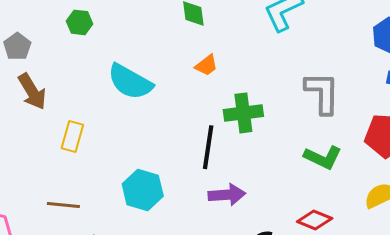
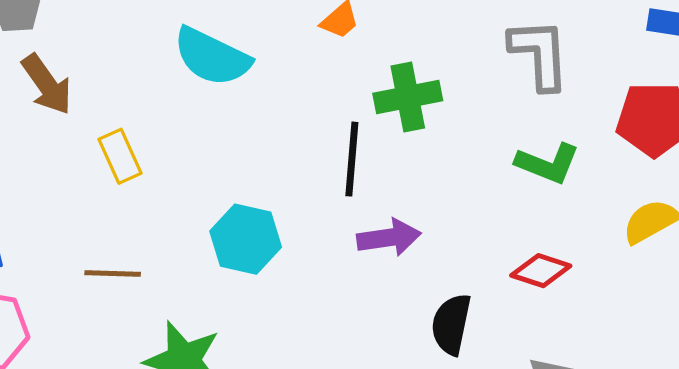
yellow rectangle: (72, 137) -> (120, 156), turned -36

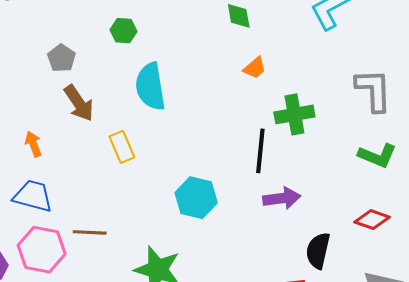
cyan semicircle: (212, 57) -> (150, 86), moved, turned 54
brown line: (113, 274) -> (90, 232), moved

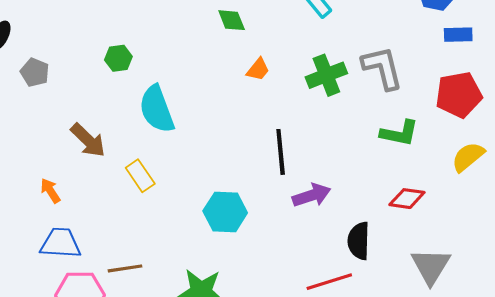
gray pentagon: (61, 58) -> (35, 72), moved
green cross: (294, 114) -> (326, 75), moved

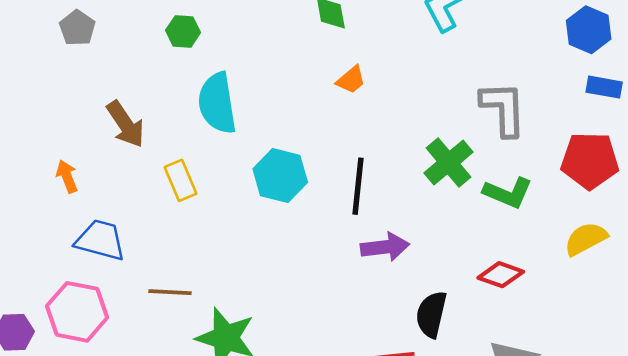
green cross: (326, 75) -> (449, 162), moved, turned -30
cyan hexagon: (225, 212) -> (280, 176), moved
blue trapezoid: (60, 243) -> (100, 240), moved
brown line: (125, 268) -> (170, 292), moved

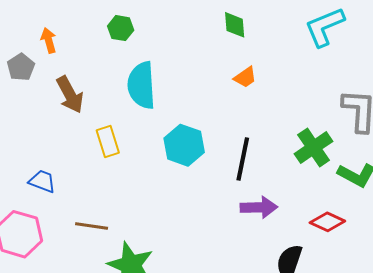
gray pentagon: (77, 28) -> (21, 67), moved
orange arrow: (67, 176) -> (49, 40), moved
blue trapezoid: (100, 240) -> (42, 181), size x0.7
red diamond: (501, 275) -> (327, 222), moved

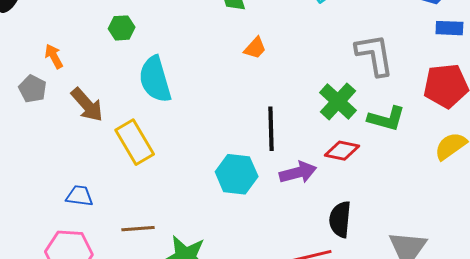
yellow rectangle: (108, 141) -> (135, 142), size x1.4
cyan hexagon: (184, 145) -> (237, 174), moved
red diamond: (327, 222) -> (342, 151), moved

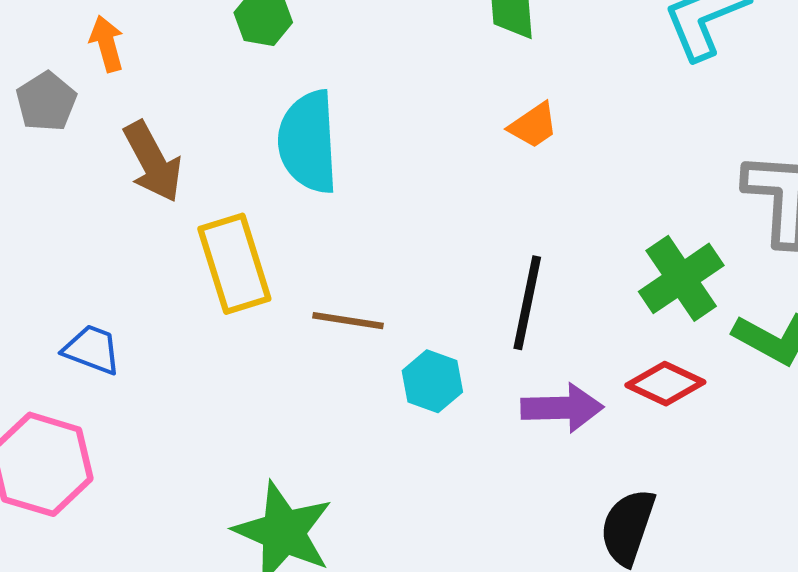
cyan hexagon: (237, 174) -> (432, 381), size x0.7
brown line: (138, 229) -> (348, 321), moved

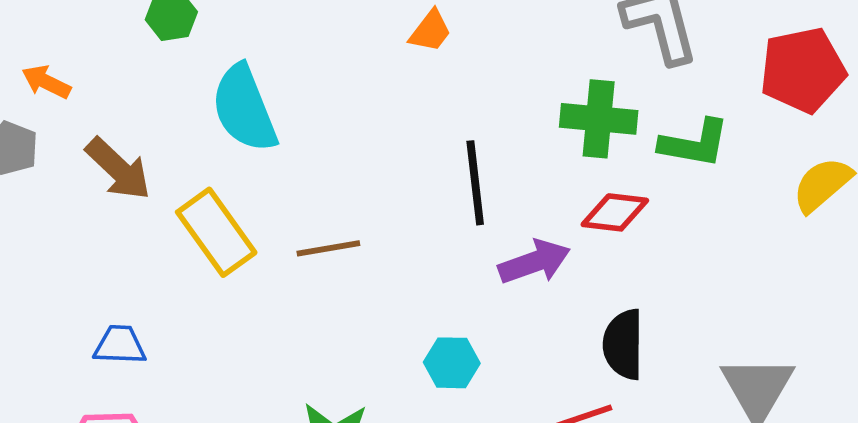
orange arrow: (107, 44) -> (46, 82), turned -30
green cross: (681, 278) -> (599, 119), turned -32
cyan hexagon: (432, 381) -> (452, 363), moved

